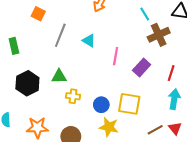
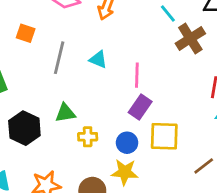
purple rectangle: (142, 68) -> (140, 107), moved
yellow star: (109, 127) -> (125, 172), moved

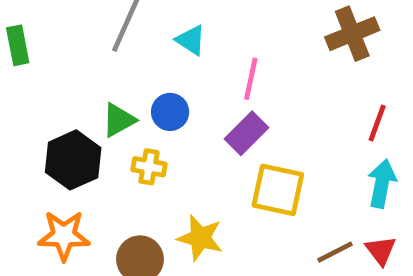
green triangle: (65, 113) -> (119, 120), turned -30
black hexagon: (24, 128) -> (73, 160), moved
blue circle: (127, 143) -> (170, 112), moved

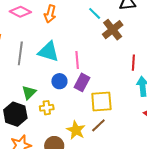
cyan triangle: (191, 40) -> (48, 52), size x1.6
blue circle: (170, 112) -> (59, 81), moved
yellow star: (200, 238) -> (76, 130), turned 30
brown line: (335, 252) -> (98, 125), moved

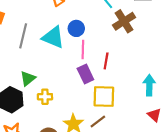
red line: (133, 63) -> (106, 61), moved
blue circle: (59, 81) -> (76, 28), moved
purple rectangle: (82, 82) -> (85, 74), turned -60

